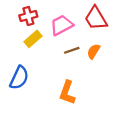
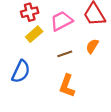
brown line: (72, 50) -> (65, 54), moved

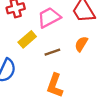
yellow rectangle: (34, 34) -> (27, 39), moved

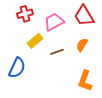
orange L-shape: (55, 85) -> (85, 81), moved

